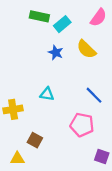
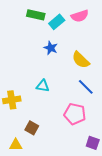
pink semicircle: (98, 18) -> (80, 16), moved, turned 36
yellow semicircle: (86, 49) -> (81, 60), moved

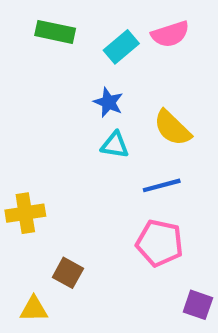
green rectangle: (36, 15) -> (55, 32), moved
cyan triangle: (43, 86) -> (115, 145), moved
blue line: (86, 87) -> (162, 185), moved, turned -60

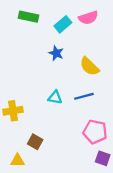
cyan triangle: (115, 145) -> (55, 97), moved
pink pentagon: (160, 243) -> (95, 132), moved

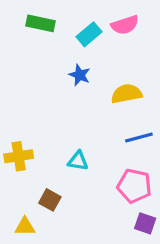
yellow semicircle: (89, 66) -> (126, 94), turned 125
blue line: (84, 96) -> (139, 137), moved
cyan triangle: (55, 97) -> (78, 161), moved

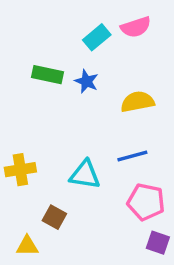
green rectangle: (41, 23) -> (48, 75), moved
blue line: (139, 137) -> (132, 156), moved
cyan triangle: (78, 161) -> (85, 175), size x1.4

